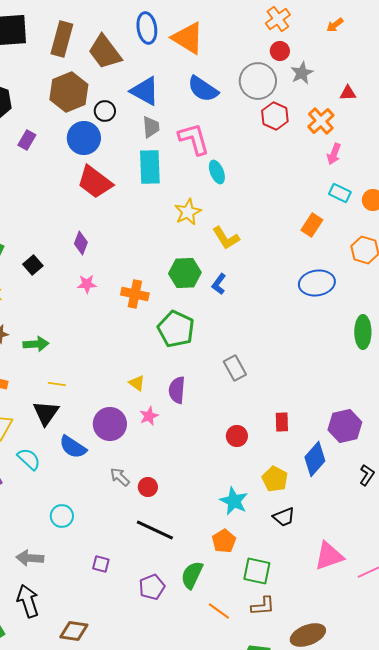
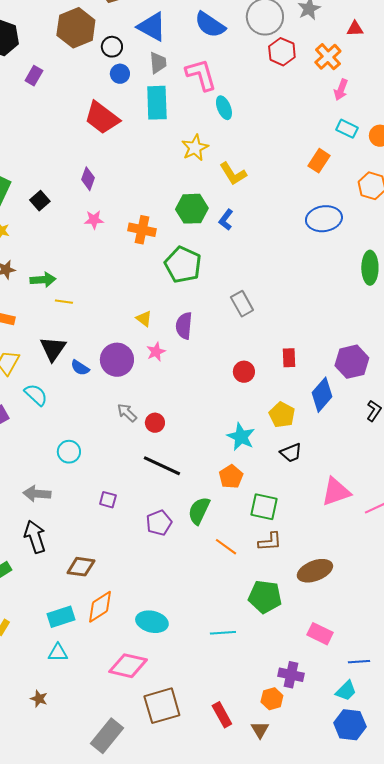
blue circle: (84, 138) -> (120, 74), moved, size x0.6
yellow line: (57, 384) -> (64, 302), moved
blue semicircle: (73, 447) -> (80, 368), moved, size x0.7

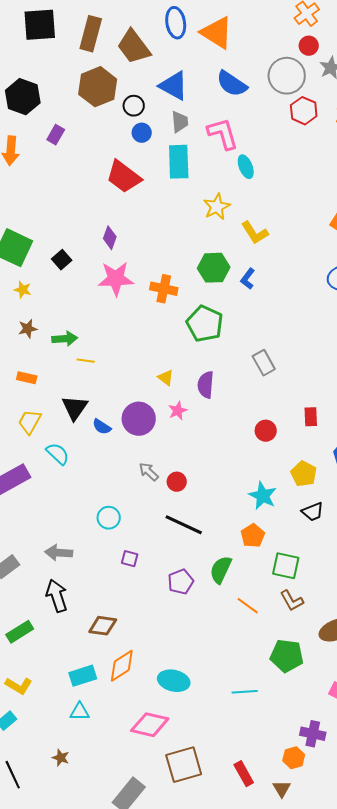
pink star: (94, 220) -> (116, 279), size x1.8
cyan circle: (69, 452) -> (109, 518), moved
brown L-shape: (270, 542) -> (292, 601), turned 65

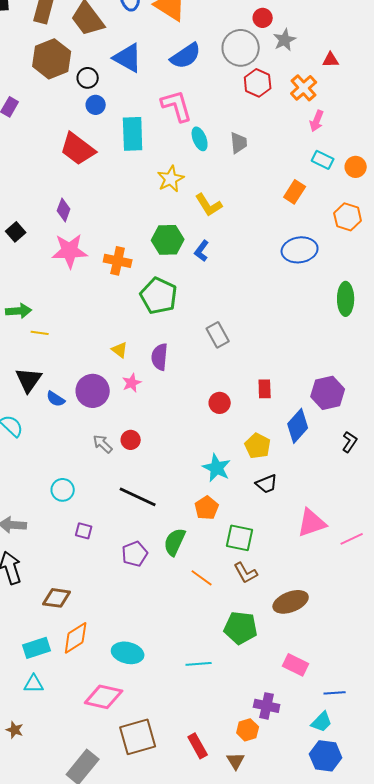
blue semicircle: (232, 84) -> (186, 56), turned -68
gray trapezoid: (180, 122) -> (239, 143), moved
red circle: (177, 482) -> (131, 440), moved

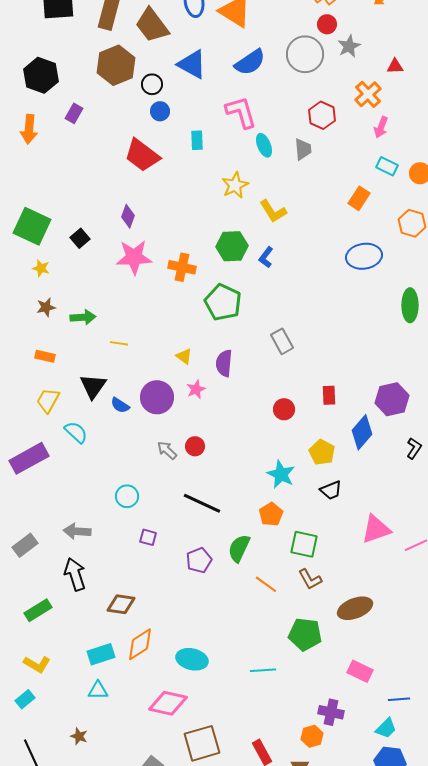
red hexagon: (258, 83) -> (322, 115), moved
cyan rectangle: (133, 134) -> (197, 140), size x0.6
yellow line: (40, 333) -> (119, 343), moved

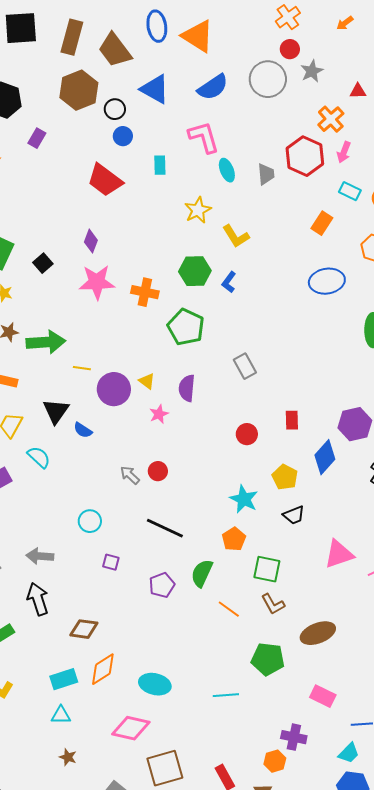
red hexagon: (322, 115) -> (305, 156), moved, size x1.4
green arrow: (83, 317) -> (46, 342), size x1.5
purple circle: (157, 397) -> (114, 389), moved
brown star: (79, 736) -> (68, 757), moved

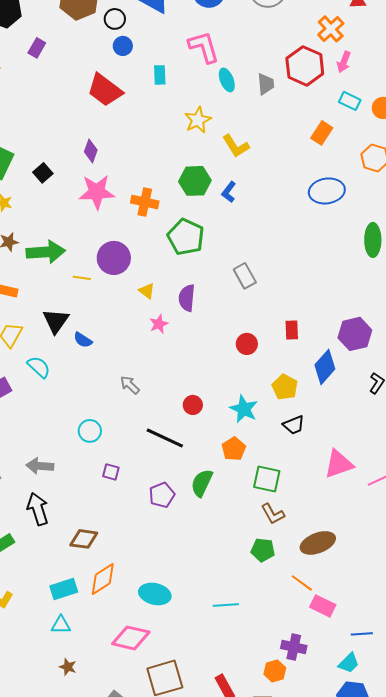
purple circle: (114, 389) -> (114, 258), moved
red circle: (158, 471) -> (193, 405), moved
orange line: (229, 609) -> (302, 583), moved
green pentagon: (268, 659) -> (263, 550), moved, size x0.7

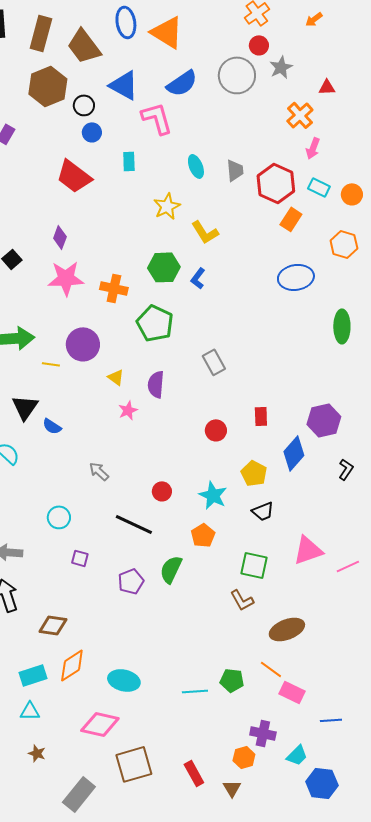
pink L-shape: (204, 47) -> (157, 118), moved
red hexagon: (305, 66) -> (276, 183), moved
green square: (267, 479) -> (254, 565), moved
green pentagon: (263, 550) -> (232, 680), moved
cyan trapezoid: (349, 663) -> (297, 755), moved

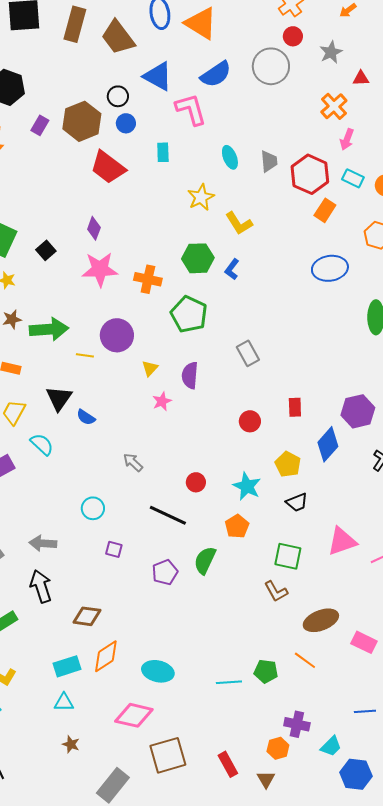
gray star: (281, 67) -> (331, 52), moved
brown hexagon: (48, 86) -> (82, 121), moved
yellow triangle: (116, 377) -> (150, 368), turned 36
pink rectangle: (292, 692) -> (364, 642), moved

